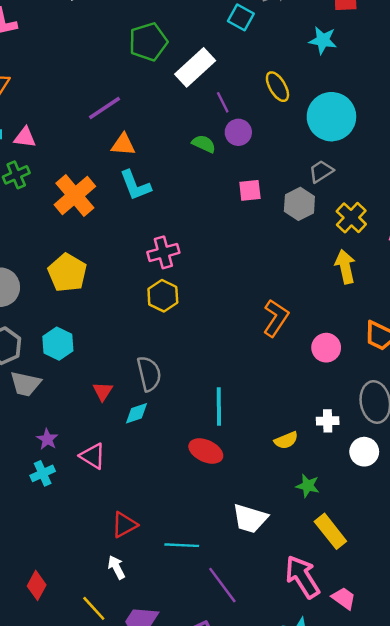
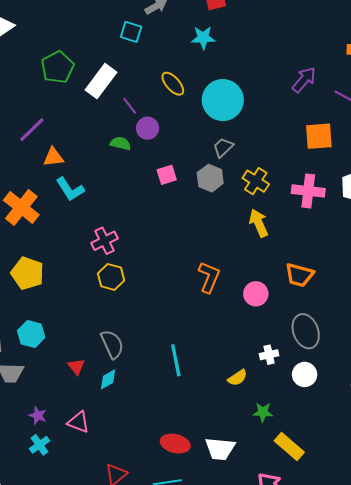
red ellipse: (206, 451) -> (175, 444), moved

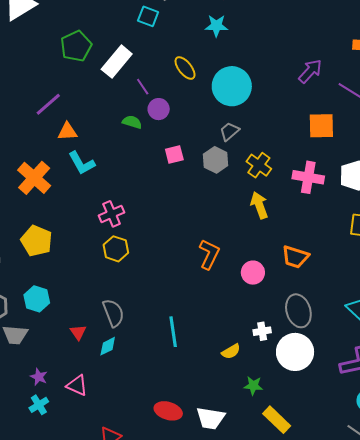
white circle: (305, 374) -> (295, 352), size x1.6

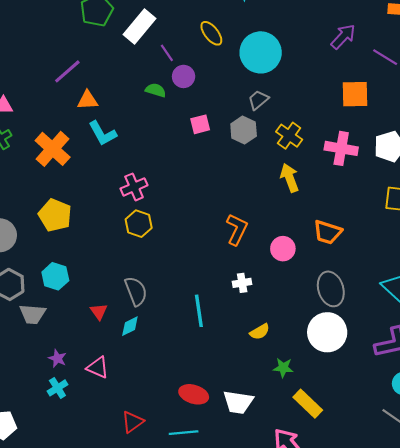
white cross: (262, 331) -> (242, 283), moved

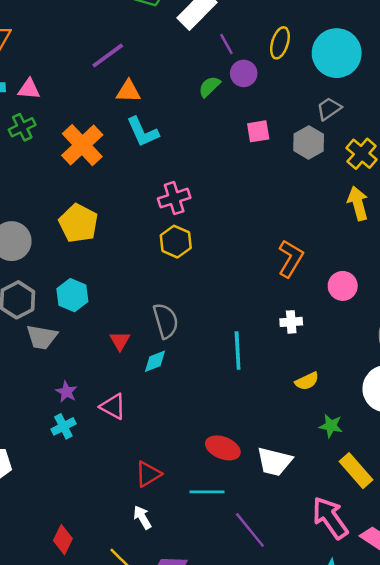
yellow ellipse: (211, 33) -> (280, 43), moved, turned 50
green semicircle: (156, 90) -> (209, 87), turned -66

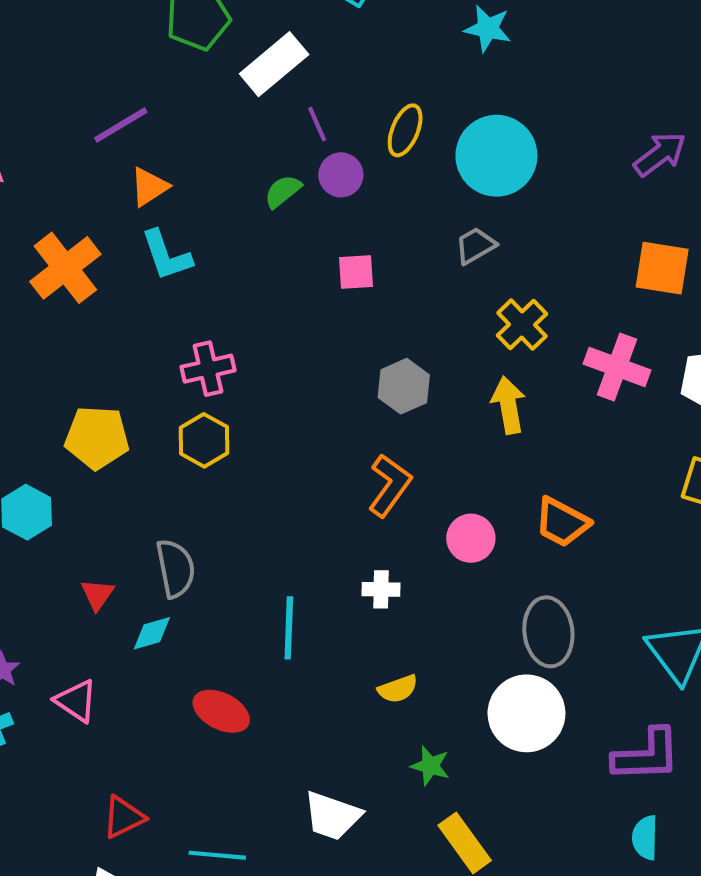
orange triangle: (128, 91) -> (149, 187), turned -40
gray hexagon: (309, 142) -> (404, 386), moved
yellow pentagon: (78, 223) -> (97, 438), moved, turned -30
red ellipse: (223, 448) -> (221, 711), moved

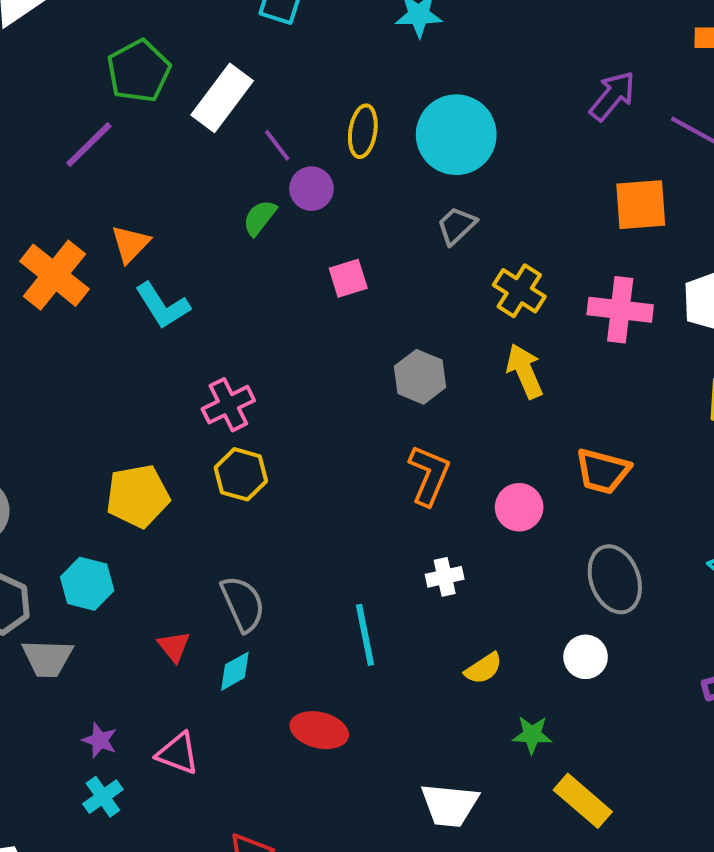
purple line: (121, 125) -> (89, 145), moved
orange cross: (65, 268) -> (54, 275), moved
white circle: (526, 713) -> (586, 657), moved, size x0.6

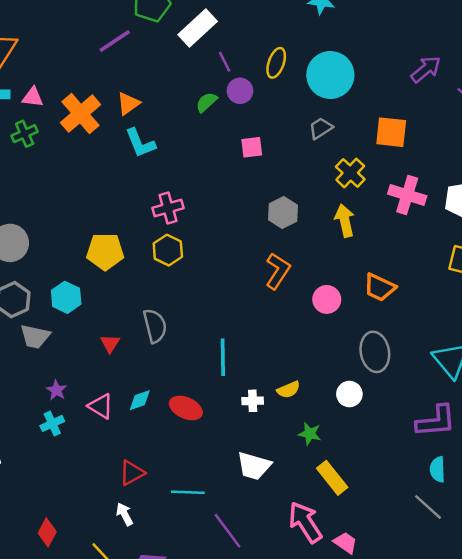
orange square: (641, 205) -> (391, 132), moved
white cross: (445, 577) -> (253, 401), moved
cyan diamond: (235, 671) -> (140, 400), moved

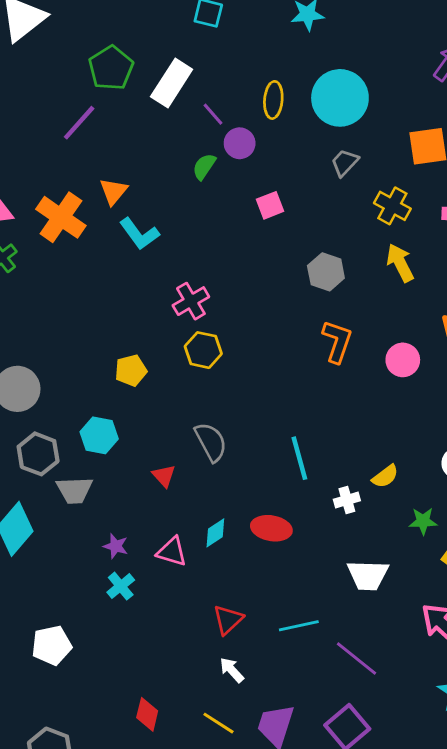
yellow pentagon: (105, 252) -> (131, 370), size x0.7

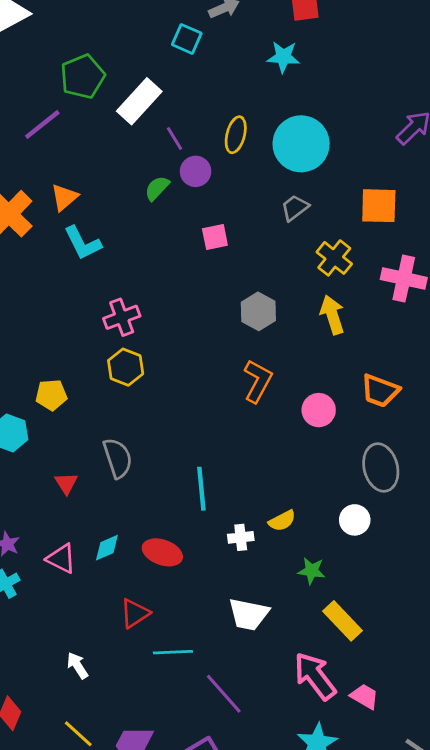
yellow pentagon: (131, 370) -> (51, 395), moved
red triangle: (228, 620) -> (135, 613), moved
white arrow: (232, 670) -> (77, 665), moved

